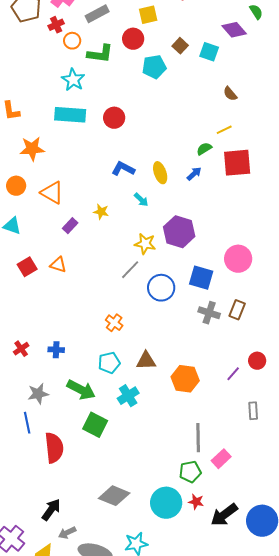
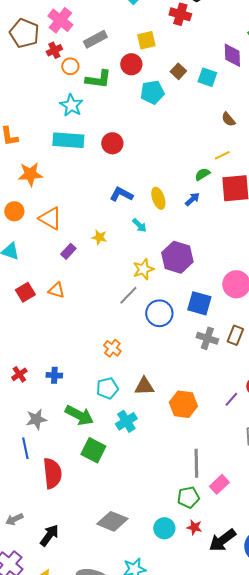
purple diamond: (234, 30) -> (232, 55), turned 40
yellow star: (145, 244) -> (143, 269), turned -30
cyan circle: (166, 503) -> (164, 528), size x0.7
gray arrow: (67, 533) -> (14, 519), moved

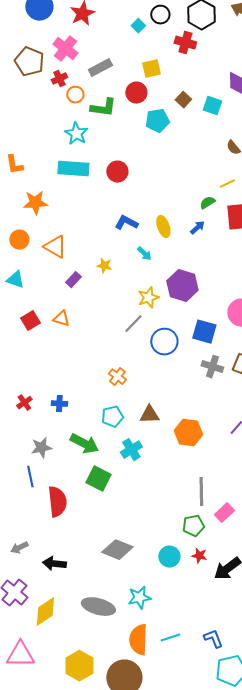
black arrow: (49, 535) -> (54, 564), turned -120

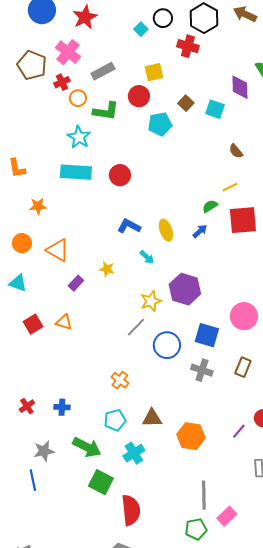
orange star: (35, 203) -> (38, 206), size x0.7
gray cross: (212, 367) -> (202, 370), moved
red semicircle: (57, 502) -> (131, 510), moved

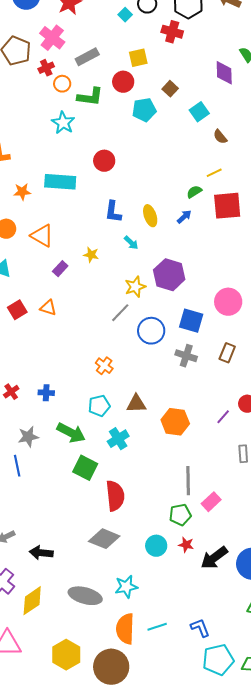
cyan square: (215, 109) -> (199, 112), moved, turned 36
cyan rectangle: (76, 172) -> (60, 182), moved
blue L-shape: (129, 226) -> (113, 212), turned -110

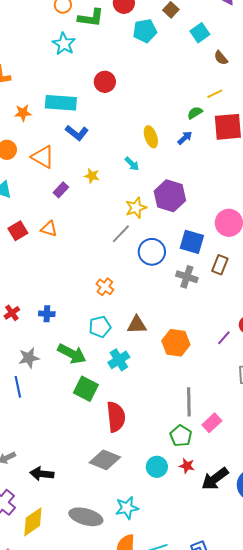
blue L-shape: (113, 212) -> (77, 133), moved, turned -60
brown rectangle: (227, 353) -> (220, 265), moved
green pentagon: (180, 515) -> (181, 436), turned -30

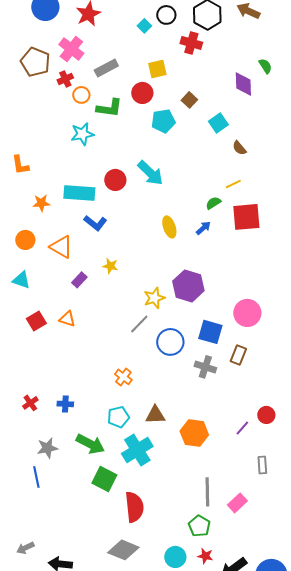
cyan star: (64, 44) -> (82, 134), turned 30
red circle: (105, 82) -> (115, 180), moved
cyan arrow: (132, 164) -> (150, 173), moved, size x1.8
cyan cross: (119, 360) -> (137, 450), size x1.4
pink rectangle: (212, 423) -> (237, 503), moved

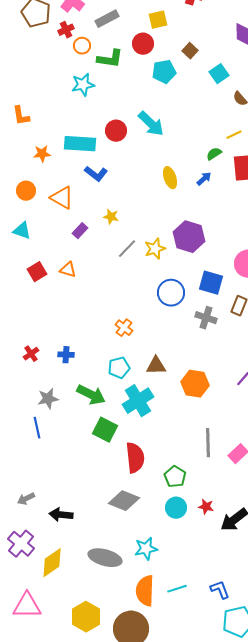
gray line: (139, 324) -> (127, 249), moved
green pentagon: (199, 526) -> (175, 477), moved

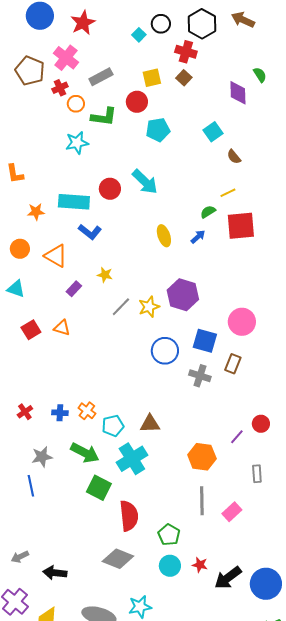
brown square: (190, 51) -> (184, 78), moved
orange cross: (124, 328) -> (87, 411), moved
orange hexagon: (195, 384) -> (202, 457), moved

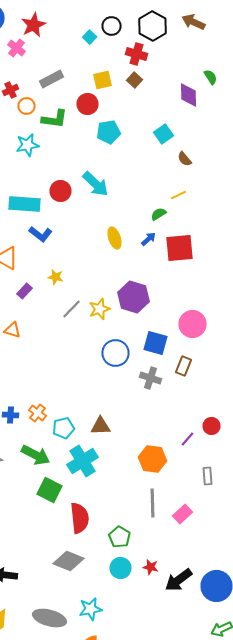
pink cross: (66, 58) -> (16, 48), moved, size x0.7
red square: (241, 226) -> (180, 248), moved

